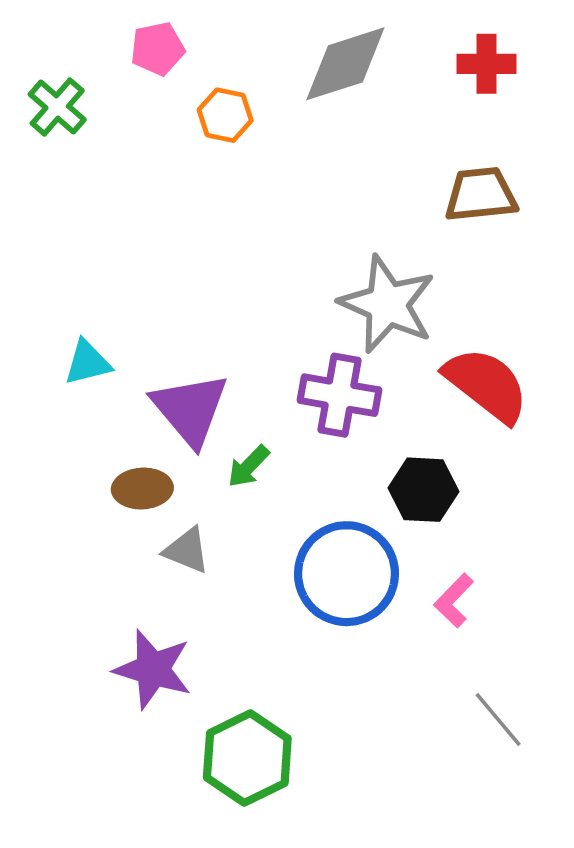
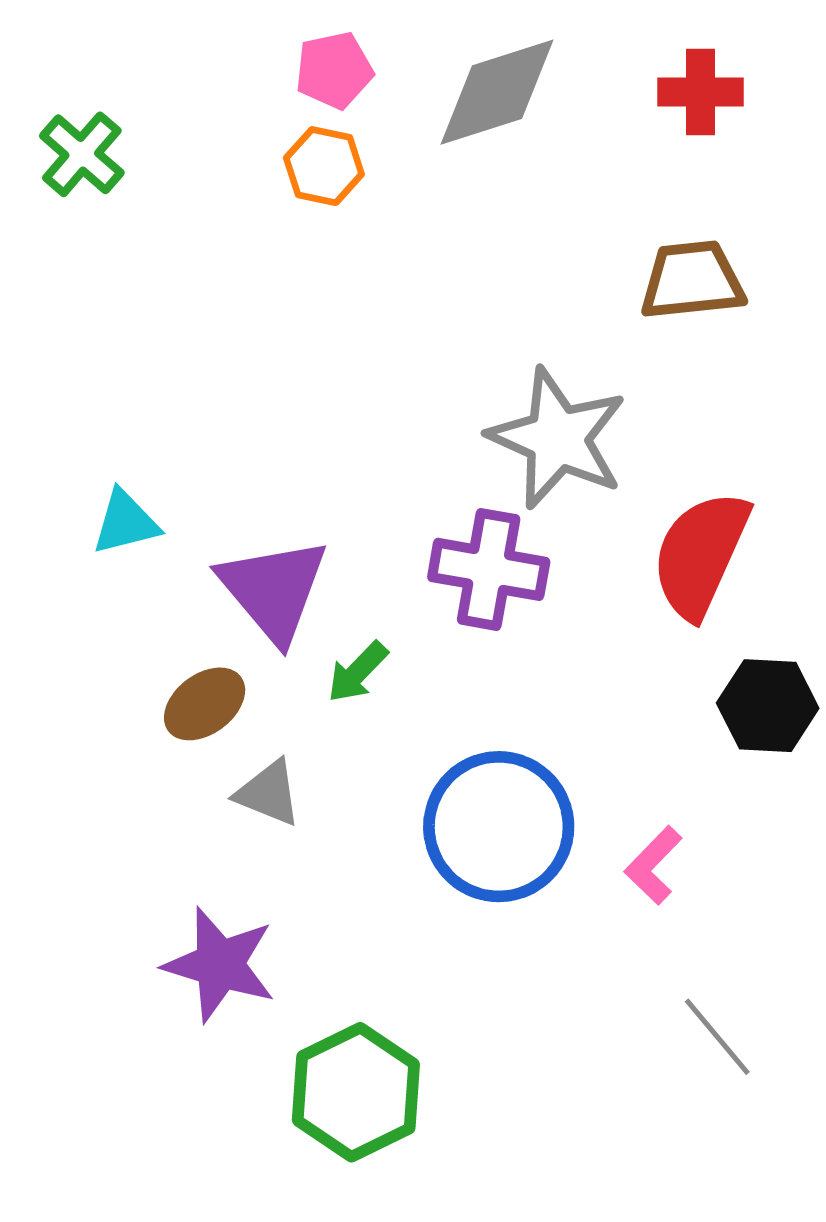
pink pentagon: (157, 49) -> (334, 70), moved
red semicircle: (487, 385) -> (700, 554), turned -104
brown ellipse: (142, 489) -> (205, 704), turned -34
black hexagon: (424, 490) -> (768, 706), moved

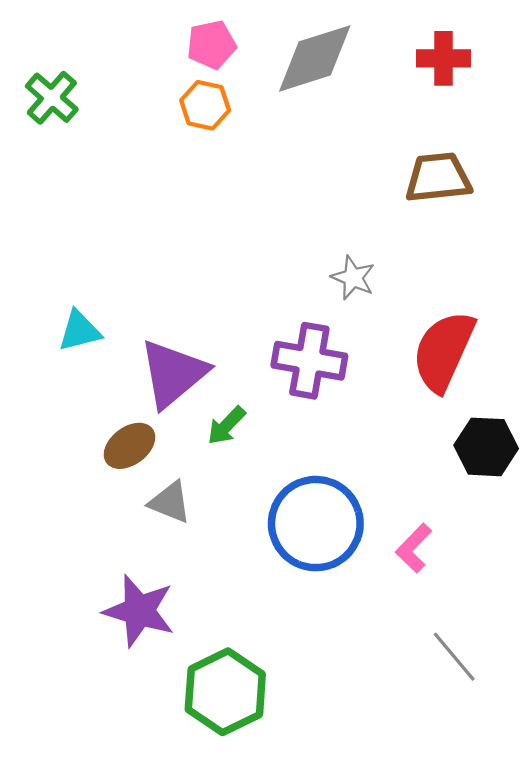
gray star: (558, 438) -> (353, 278), size x0.5
purple triangle: (273, 590) -> (173, 373), turned 30

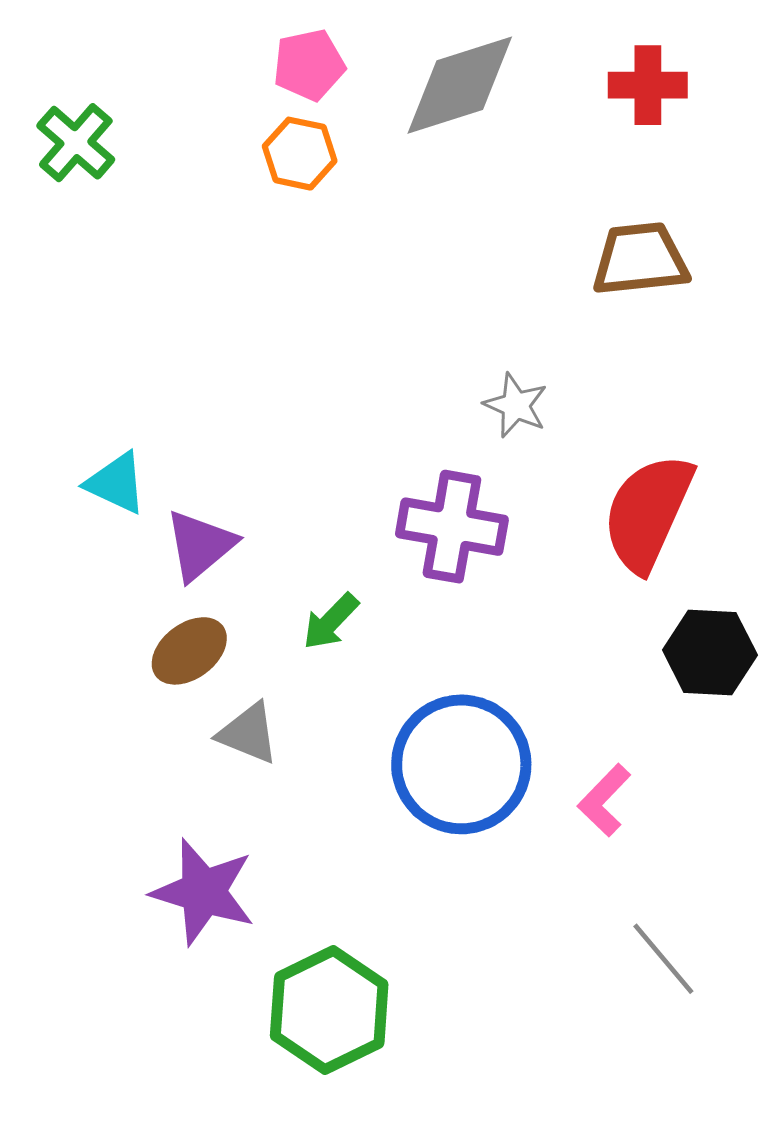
cyan triangle: (79, 331) -> (116, 483), turned 39
purple triangle: (173, 373) -> (200, 545), moved, size x0.7

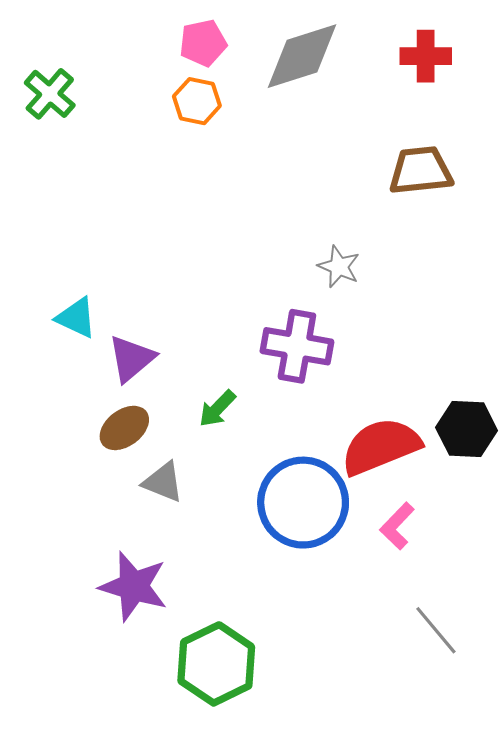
red semicircle: (648, 513) -> (381, 446), moved, turned 44

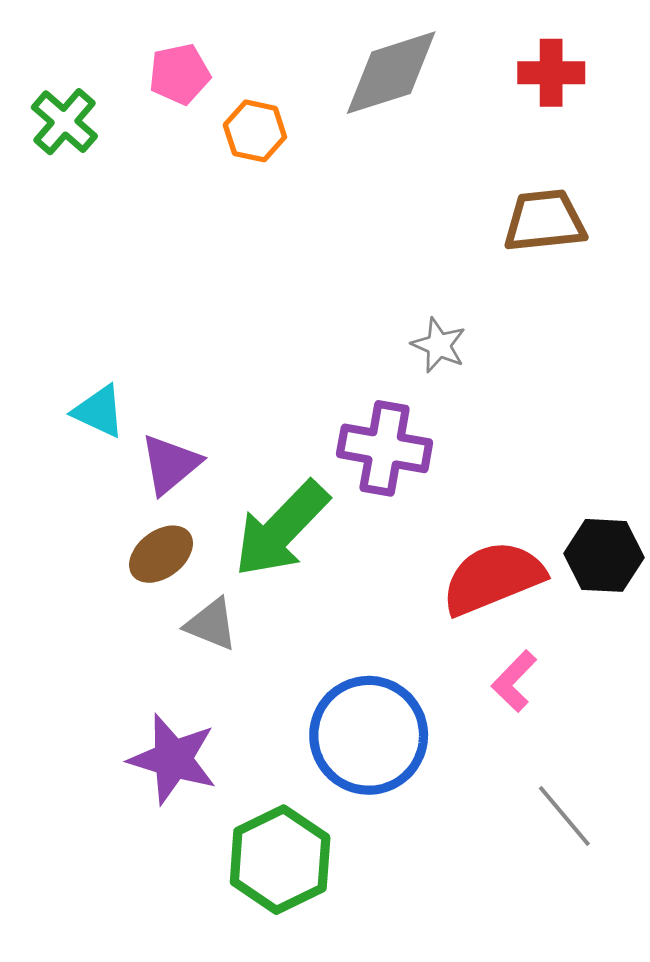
pink pentagon: (203, 43) -> (180, 74), moved
green arrow: (217, 409) -> (281, 529), size x2.0
blue circle: (303, 503) -> (369, 735), moved

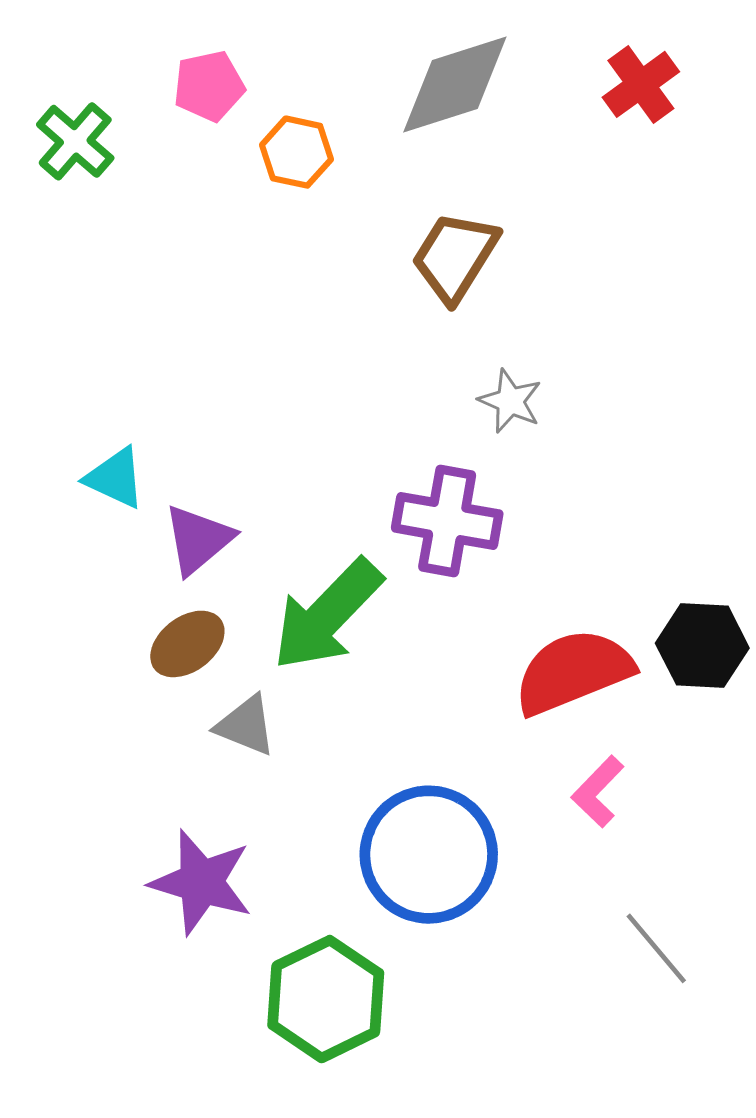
red cross: (551, 73) -> (641, 84), turned -36
brown trapezoid: (545, 221) -> (455, 257), moved, turned -52

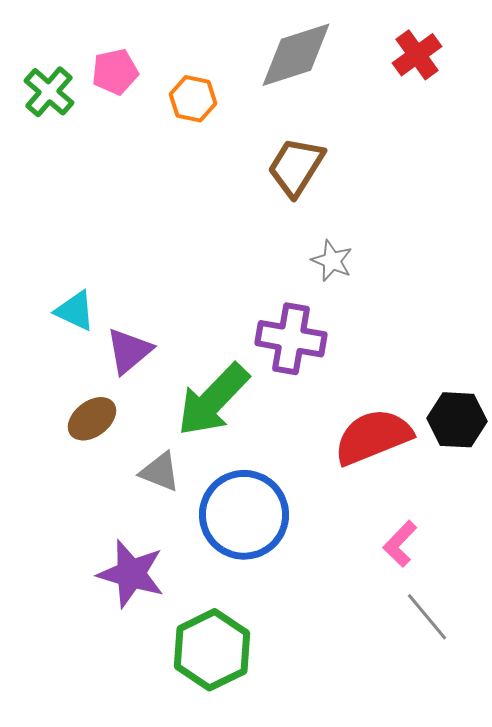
pink pentagon: (209, 86) -> (115, 72), moved
brown ellipse: (187, 644) -> (92, 419), moved
pink L-shape: (598, 792) -> (400, 544), moved
blue circle: (429, 855) -> (244, 515), moved

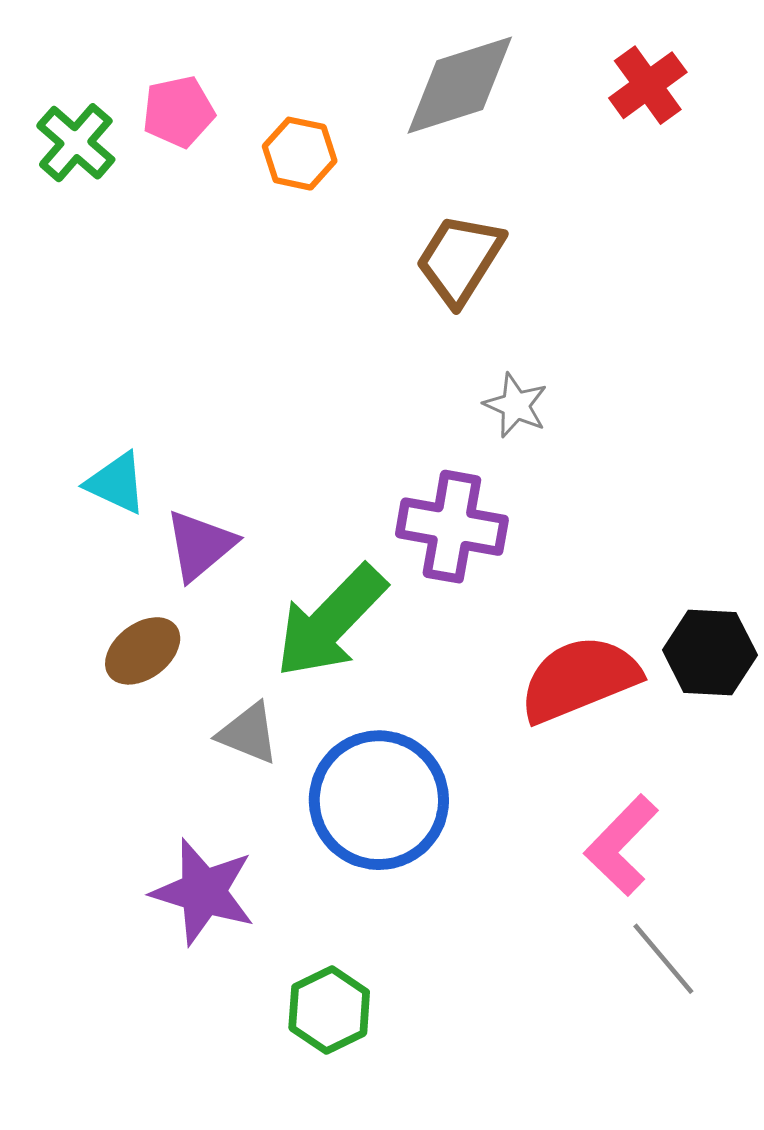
pink L-shape: (400, 544) -> (621, 845), size x1.4
green hexagon: (212, 650) -> (329, 1010), size x0.7

